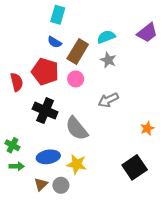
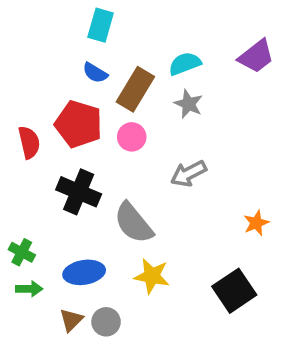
yellow star: (77, 164) -> (152, 276), moved

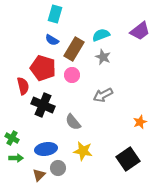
red semicircle: (29, 142) -> (23, 86), moved
gray semicircle: (134, 223) -> (73, 122), size x0.7
gray circle: (106, 322) -> (58, 168), moved

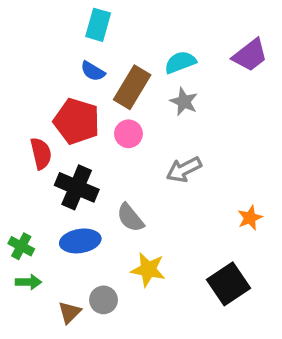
blue ellipse: (46, 149) -> (80, 241), moved

